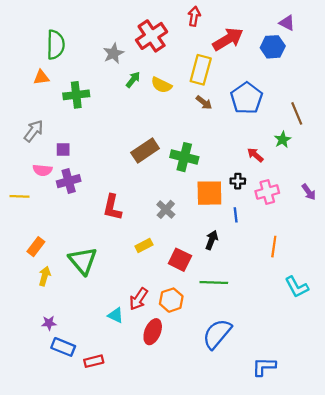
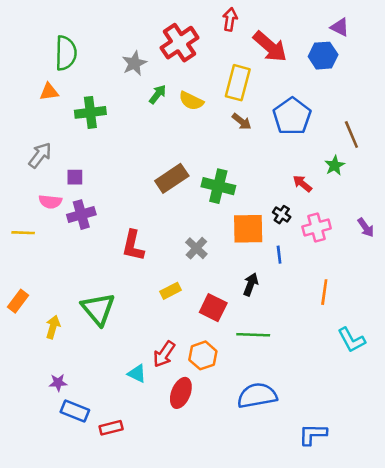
red arrow: (228, 39) -> (270, 47), turned 72
black cross: (238, 181) -> (282, 215), turned 32
orange rectangle: (36, 247) -> (18, 301), moved
blue semicircle: (217, 334) -> (257, 396), turned 40

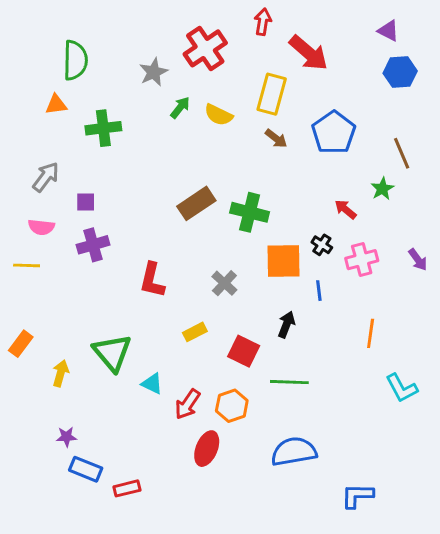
blue hexagon: (323, 56) -> (400, 72), moved
pink semicircle: (50, 202) -> (41, 227), moved
cyan triangle: (137, 374) -> (152, 384), moved

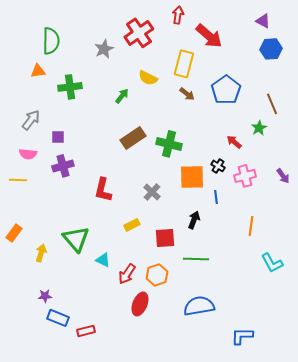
green arrow: (180, 107) -> (122, 96), moved
red square: (244, 351) -> (165, 238), turned -30

